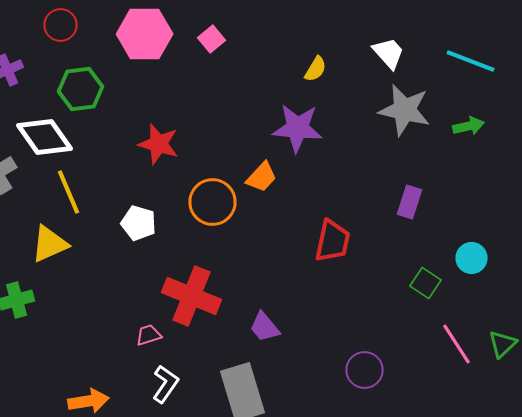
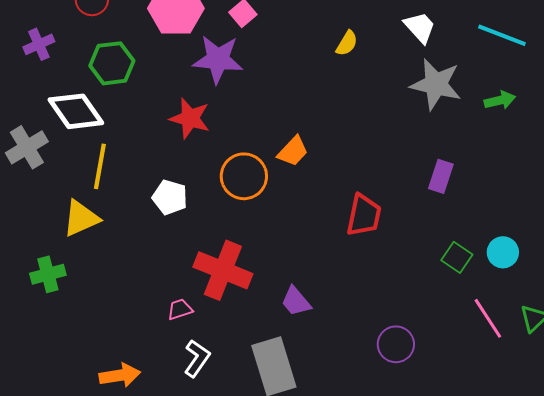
purple star: (298, 128) -> (218, 59), moved
yellow line: (68, 192) -> (100, 166), turned 33
cyan circle: (472, 258) -> (503, 252), moved

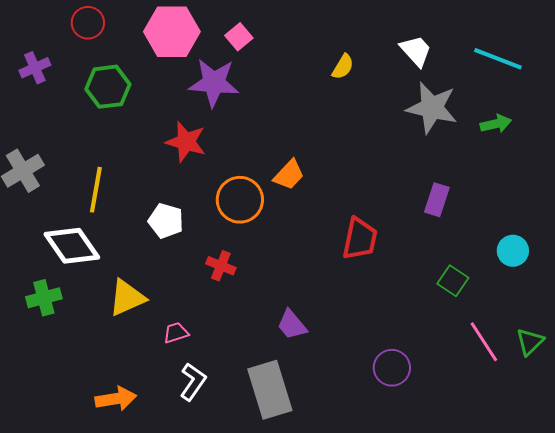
white diamond: (76, 111) -> (72, 246), moved
yellow triangle: (81, 218) -> (127, 298), moved
cyan circle: (503, 252) -> (513, 251), moved
red cross: (223, 270) -> (221, 266), moved, size x0.5

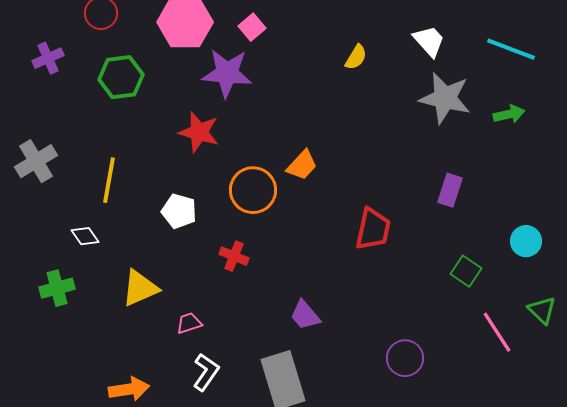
white diamond: (72, 246) -> (85, 236), size x0.5
green triangle: (530, 342) -> (542, 310), moved, turned -32

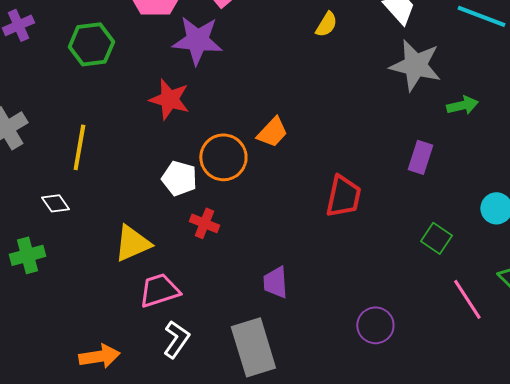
green arrow: (509, 114) -> (462, 105), moved
white pentagon: (179, 211) -> (179, 178), moved
yellow triangle: (140, 288) -> (132, 243), moved
purple trapezoid: (305, 315) -> (275, 282), turned 36
pink trapezoid: (189, 323) -> (159, 290), size x1.6

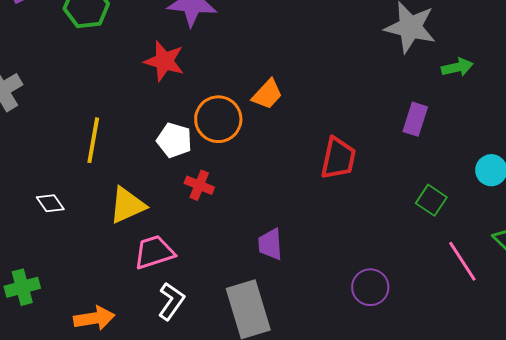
yellow line: (79, 147) -> (93, 140), moved
white diamond: (55, 203) -> (50, 203), moved
green cross: (27, 255) -> (22, 287), moved

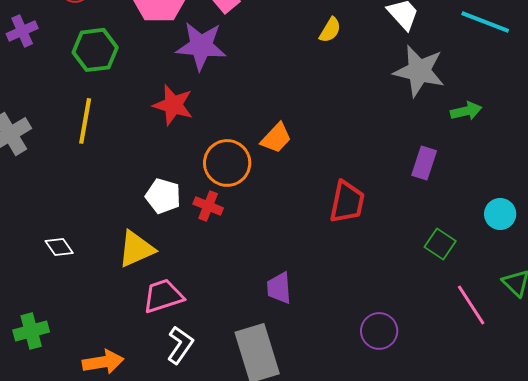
yellow line: (93, 140) -> (85, 121), moved
white pentagon: (174, 140) -> (163, 196), moved
red cross: (199, 185) -> (208, 206), moved

